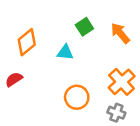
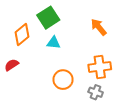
green square: (84, 27) -> (48, 18), moved, size x1.5
orange cross: (122, 82) -> (100, 67), turned 35

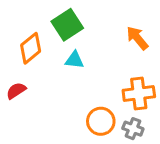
orange circle: (63, 80) -> (101, 121), moved

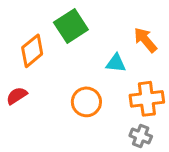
cyan triangle: (75, 60) -> (116, 63), moved
orange circle: (101, 121) -> (86, 102), moved

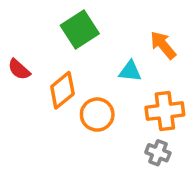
orange diamond: (32, 51) -> (62, 90), moved
red semicircle: (17, 96) -> (19, 69), moved, turned -105

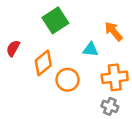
red semicircle: (19, 69) -> (13, 48), turned 77

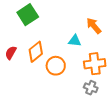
green square: (55, 20) -> (28, 15), moved
red semicircle: (13, 48) -> (11, 53), moved

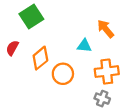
red semicircle: (11, 53) -> (12, 48), moved

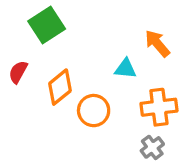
gray cross: (102, 99) -> (152, 147), turned 32

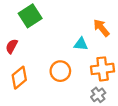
orange diamond: (60, 87) -> (19, 78), moved

